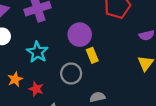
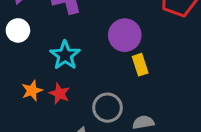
gray circle: (71, 73) -> (107, 108), moved
red star: (36, 89) -> (60, 94), moved

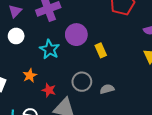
purple circle: (125, 35) -> (76, 35), moved
red star: (60, 94) -> (49, 90), moved

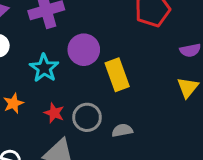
yellow rectangle: (101, 50) -> (117, 75), size x1.5
red star: (49, 90) -> (54, 113), moved

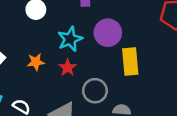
red star: (54, 113) -> (68, 68), moved

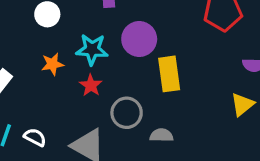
cyan star: (70, 39) -> (92, 49), turned 30
orange star: (36, 62) -> (52, 64), moved

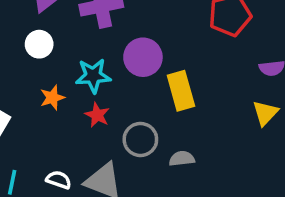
white semicircle: (35, 137) -> (59, 180), moved

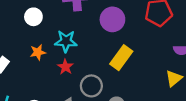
purple circle: (143, 57) -> (112, 19), moved
yellow rectangle: (181, 91) -> (121, 58), turned 45

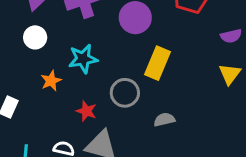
red star: (65, 67) -> (86, 111), moved
gray circle: (91, 86) -> (125, 93), moved

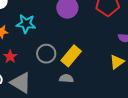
yellow rectangle: (157, 63) -> (71, 56), moved
red star: (86, 111) -> (10, 57), moved

